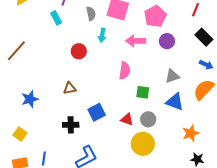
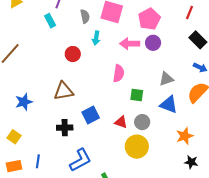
purple circle: (167, 41) -> (153, 43), moved
brown triangle: (70, 88) -> (64, 91), size x1.5

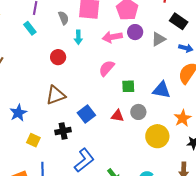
pink semicircle: (119, 73) -> (107, 68), turned -138
gray triangle: (166, 79) -> (158, 39), moved
yellow square: (14, 137) -> (33, 140), moved
yellow circle: (137, 147) -> (157, 136), moved

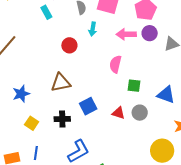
pink semicircle: (107, 68) -> (115, 64), turned -36
yellow circle: (157, 136) -> (162, 151), moved

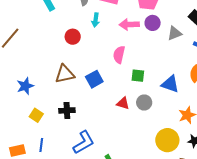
blue square: (88, 106) -> (94, 79), moved

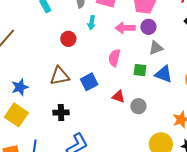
gray triangle: (175, 33) -> (156, 48), moved
green square: (138, 76) -> (140, 70), moved
blue triangle: (170, 84) -> (164, 74), moved
red triangle: (123, 103) -> (118, 97), moved
yellow square: (36, 115) -> (16, 115), moved, size x1.6

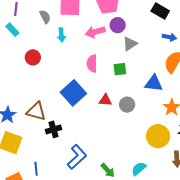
red circle: (68, 39) -> (33, 57), moved
blue triangle: (164, 74) -> (154, 83), moved
brown triangle: (60, 76) -> (36, 111), moved, turned 40
blue square: (89, 82) -> (73, 93), size x1.4

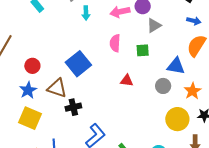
red circle: (33, 57) -> (32, 66), moved
blue square: (73, 93) -> (78, 64), moved
gray circle: (127, 105) -> (163, 86), moved

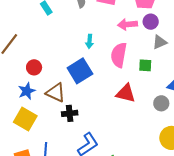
cyan arrow: (86, 13) -> (90, 41), moved
pink semicircle: (115, 43) -> (119, 55), size x1.4
red triangle: (127, 80) -> (126, 93), size x1.5

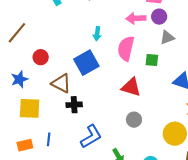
blue star: (27, 91) -> (19, 79), moved
gray circle: (161, 103) -> (134, 120), moved
yellow square: (25, 119) -> (30, 108), turned -30

